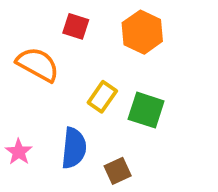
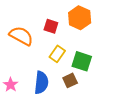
red square: (76, 26) -> (51, 26), moved
brown square: (118, 171) -> (70, 80), moved

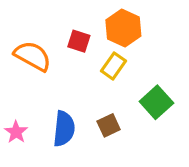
yellow rectangle: (57, 54) -> (113, 66), moved
green square: (82, 61) -> (156, 102), moved, turned 30

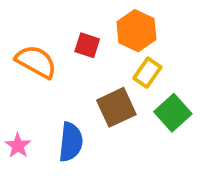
yellow rectangle: (113, 66) -> (147, 73), moved
brown square: (109, 125) -> (116, 107), moved, size x1.5

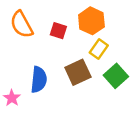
orange semicircle: (36, 62) -> (22, 24), moved, turned -148
blue semicircle: (71, 142) -> (39, 80), moved

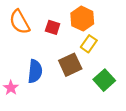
green square: (116, 76) -> (104, 80), moved

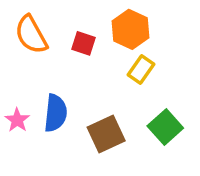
brown square: (70, 65) -> (106, 134), moved
pink star: (11, 88) -> (17, 120), moved

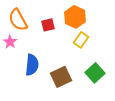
red square: (83, 43) -> (48, 25), turned -32
pink star: (17, 120) -> (10, 42), moved

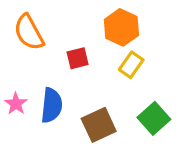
red square: (48, 25) -> (78, 58), moved
pink star: (10, 42) -> (16, 104), moved

